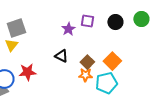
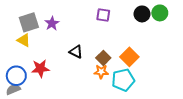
black circle: (115, 22) -> (142, 14), moved
purple star: (68, 29) -> (52, 23), moved
yellow triangle: (11, 45) -> (24, 40), turned -40

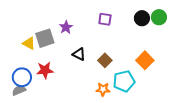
gray square: (29, 22) -> (45, 38), moved
purple star: (52, 23) -> (66, 27), moved
orange square: (129, 57) -> (145, 60), moved
orange star: (101, 72) -> (103, 89), moved

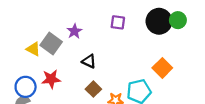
black circle: (142, 18) -> (159, 21), size x1.5
gray square: (45, 38) -> (51, 43), turned -36
brown square: (105, 60) -> (93, 89), moved

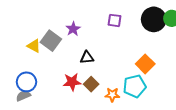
black triangle: (89, 61) -> (87, 58), turned -32
orange square: (162, 68) -> (145, 64), moved
red star: (51, 79) -> (72, 82), moved

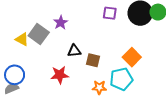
purple square: (114, 20) -> (110, 13), moved
brown square: (91, 84) -> (93, 60), moved, turned -32

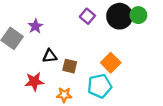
purple square: (110, 13) -> (87, 16), turned 32
orange star: (99, 87) -> (64, 95), moved

